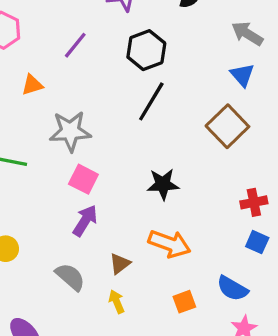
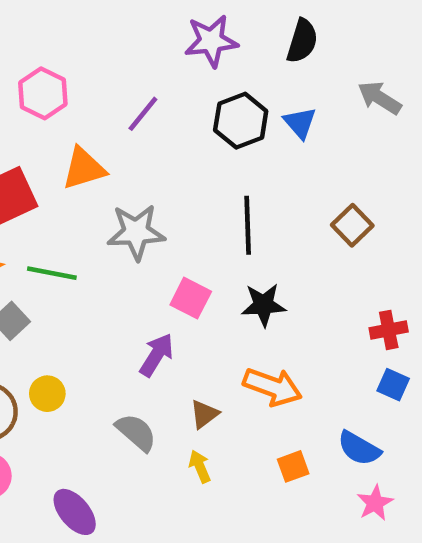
blue triangle: (242, 75) -> (300, 123), moved
orange triangle: (32, 85) -> (84, 168), size x1.5
black line: (151, 101) -> (248, 225), moved, turned -33
brown square: (227, 126) -> (352, 225), size x0.7
pink square: (83, 179) -> (191, 298), moved

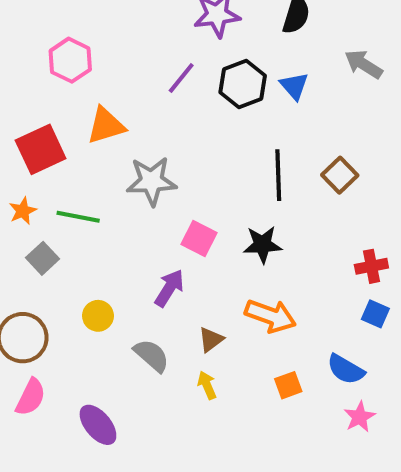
purple line: (143, 114) -> (181, 78), moved
black line: (248, 225) -> (278, 175), moved
yellow circle: (47, 394) -> (98, 316), moved

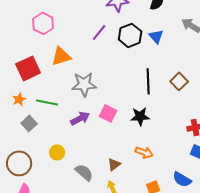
purple arrow: (169, 288) -> (80, 118), moved, turned 30
orange arrow: (270, 316) -> (144, 152), size x0.7

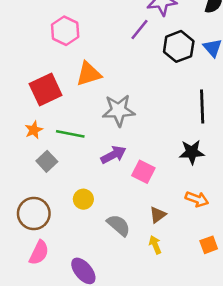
purple line: (99, 32) -> (139, 29), moved
pink square: (108, 113) -> (143, 172), moved

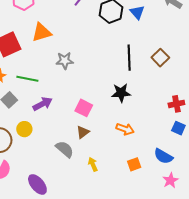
gray star: (119, 110) -> (65, 61), size x0.7
purple arrow: (113, 155) -> (43, 104), moved
yellow circle: (83, 199) -> (24, 129), moved
brown triangle: (158, 215) -> (83, 132), moved

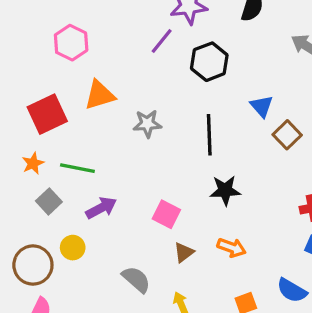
blue triangle: (137, 12) -> (262, 106), moved
black line: (129, 58) -> (209, 135), moved
gray star: (65, 61) -> (147, 124), moved
brown triangle: (83, 132) -> (184, 252), moved

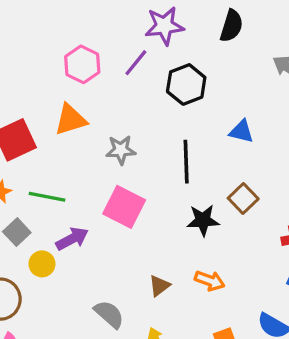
pink hexagon: (71, 43) -> (82, 64), moved
blue triangle: (262, 106) -> (241, 131), turned -35
brown square: (287, 135) -> (243, 199), moved
pink square: (166, 214) -> (124, 207), moved, size x1.4
yellow circle: (73, 248) -> (42, 264), moved

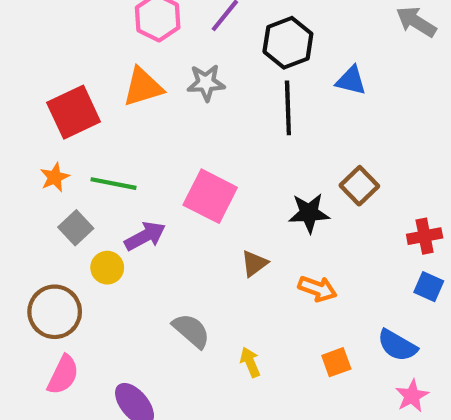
blue triangle: (241, 131) -> (351, 81), moved
gray star: (121, 150) -> (206, 83), moved
black line: (186, 162) -> (288, 108), moved
brown triangle: (159, 286) -> (254, 263), moved

